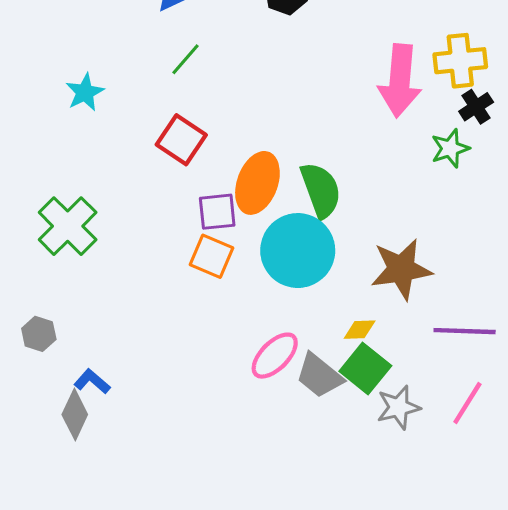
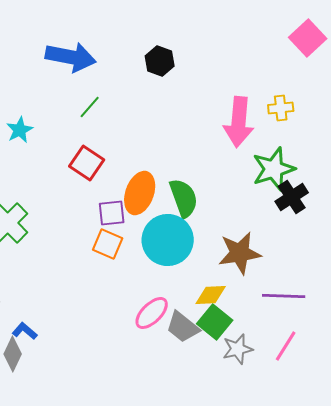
yellow cross: (460, 61) -> (281, 108), size x0.7
black cross: (476, 107) -> (292, 197), moved, size x1.4
green star: (450, 148) -> (274, 169), size x1.6
yellow diamond: (360, 330) -> (211, 295), size x1.4

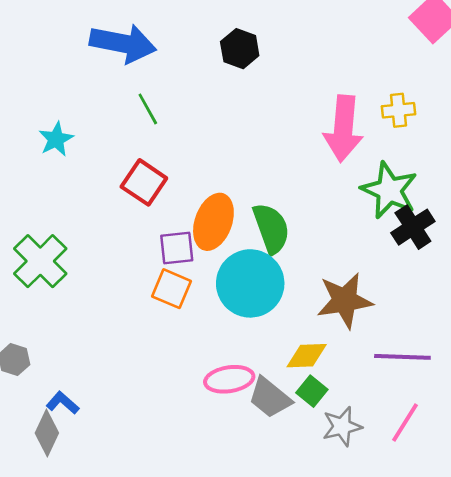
green line: (90, 107) -> (148, 109), turned -70
green star: (274, 169) -> (389, 190), turned -30
pink ellipse: (152, 313) -> (229, 379), turned 36
green square: (215, 322) -> (312, 391), size x0.7

